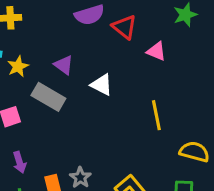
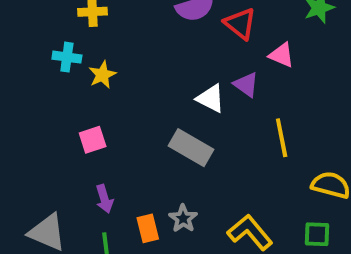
purple triangle: (64, 65) -> (246, 85), moved
gray rectangle: (48, 97) -> (191, 148), moved

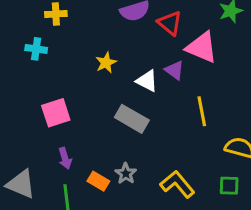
pink triangle: (282, 55) -> (202, 47), size x1.6
yellow star: (102, 75) -> (106, 63), moved
pink square: (93, 140) -> (56, 113), size x1.4
orange rectangle: (148, 228) -> (98, 181), turned -45

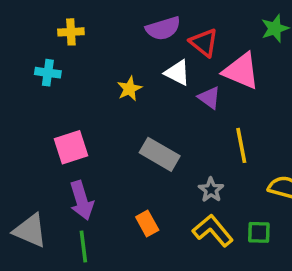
white triangle: (147, 81) -> (177, 73), moved
purple arrow: (65, 158) -> (82, 200), size x1.5
gray star: (126, 174) -> (211, 190), moved
orange rectangle: (98, 181) -> (147, 223), moved, turned 30
green square: (229, 186) -> (259, 232), moved

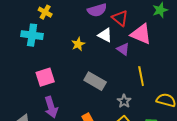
yellow cross: (71, 32) -> (45, 12), turned 32
cyan cross: (48, 73) -> (32, 35), size x1.5

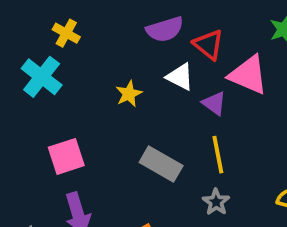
cyan cross: (32, 35) -> (42, 77), turned 30
yellow line: (141, 76) -> (218, 155), moved

